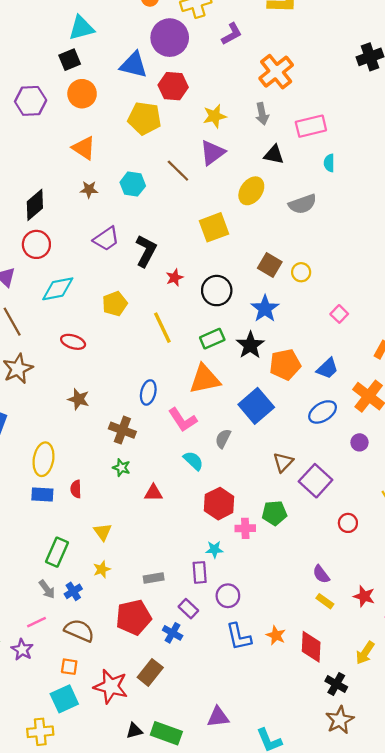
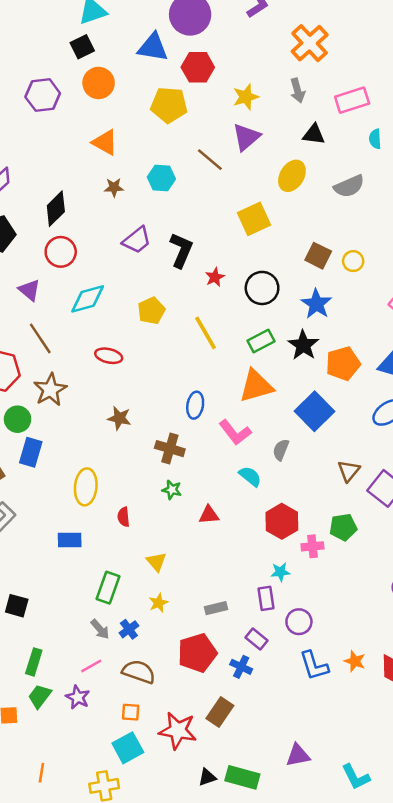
blue rectangle: (42, 495) -> (70, 540), moved

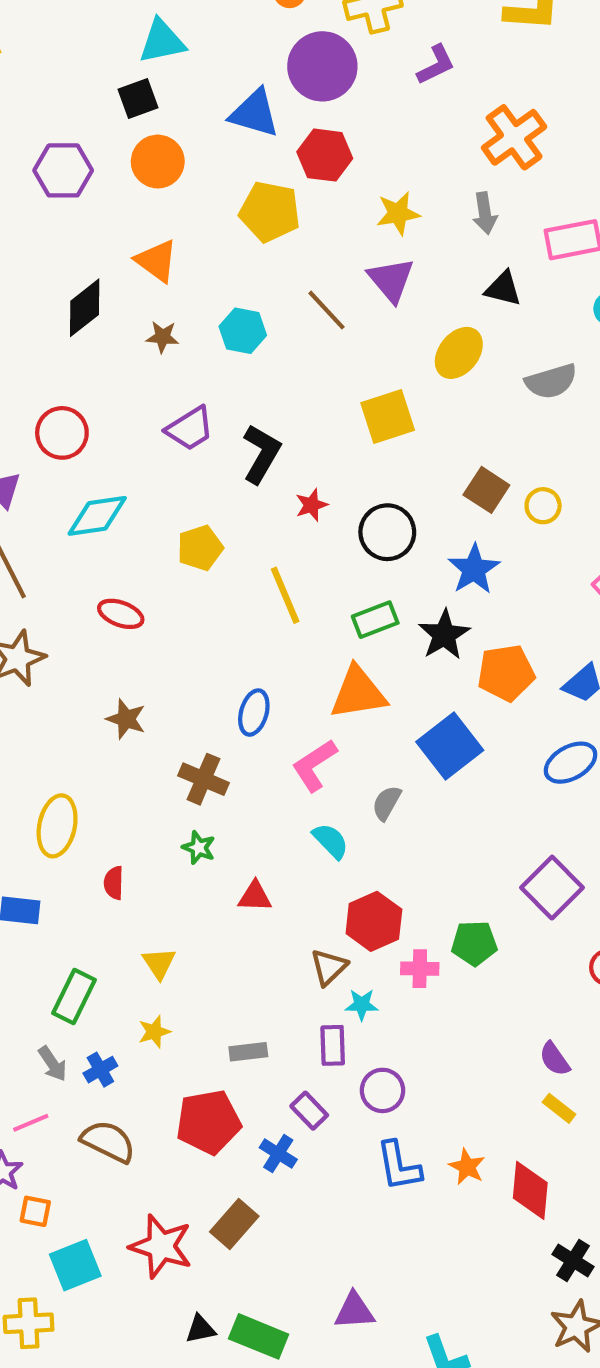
purple triangle: (246, 137) -> (391, 280), turned -36
black diamond: (56, 209) -> (85, 308), moved
pink L-shape: (235, 432) -> (314, 765), turned 88
brown triangle: (349, 471) -> (329, 967), moved
orange square: (131, 712) -> (35, 1211), moved

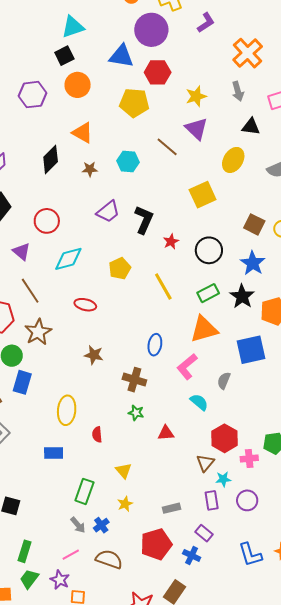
blue square: (450, 746) -> (251, 350), turned 32
purple circle: (383, 1090) -> (247, 500), moved

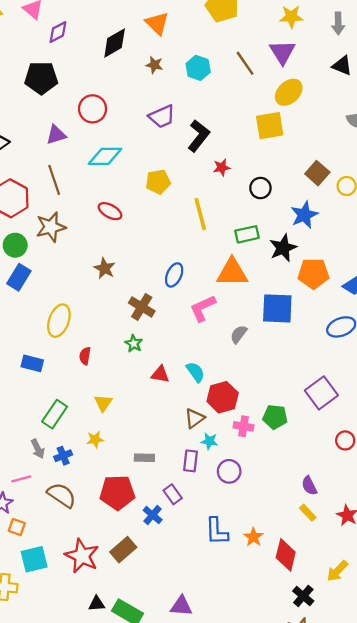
yellow ellipse: (233, 160) -> (289, 92), moved
black circle: (209, 250) -> (260, 188), size x0.7
purple triangle: (22, 252) -> (56, 135), turned 48
cyan semicircle: (199, 402) -> (196, 372), moved

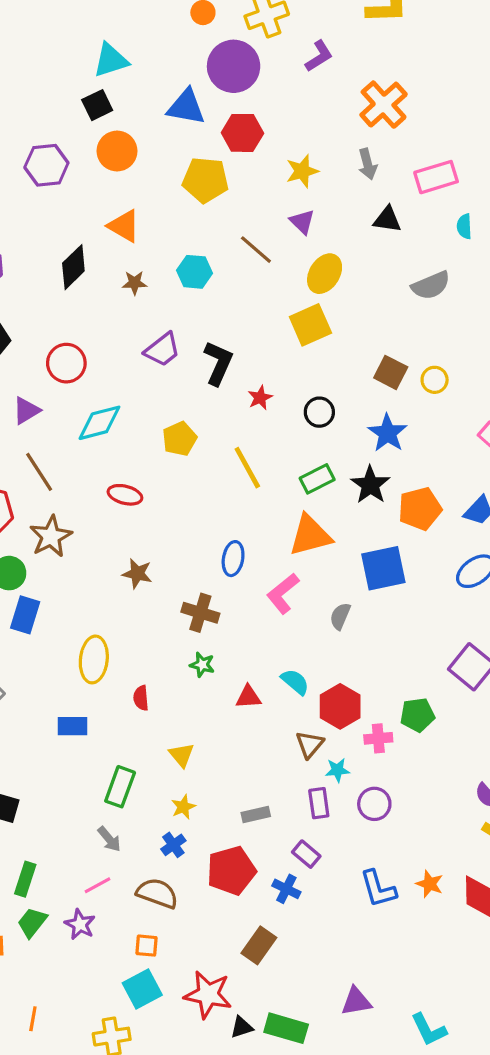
purple triangle: (282, 52) -> (302, 222), size x0.7
blue cross: (63, 456) -> (173, 845), moved
orange square: (17, 527) -> (147, 946), moved
red star: (82, 556) -> (208, 995), moved

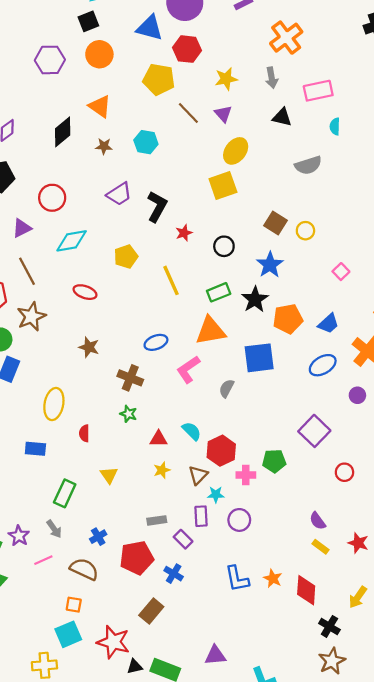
brown line: (256, 250) -> (188, 113), moved
blue ellipse: (233, 559) -> (156, 342), turned 55
yellow star: (183, 807) -> (162, 470), moved
purple rectangle: (306, 854) -> (183, 539), moved
purple star: (80, 924) -> (19, 536), moved

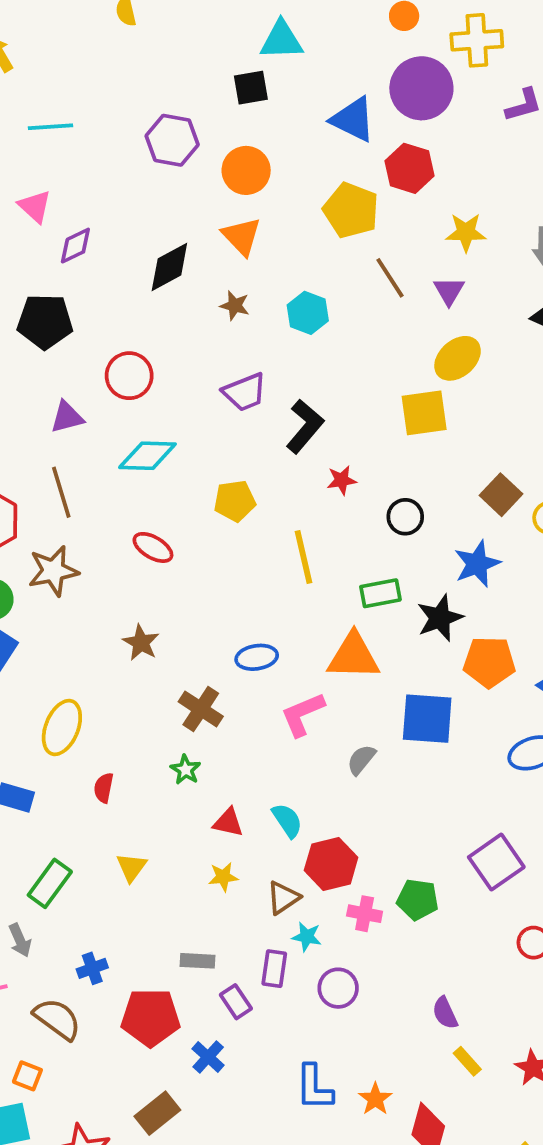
orange circle: (99, 54) -> (246, 170), moved
purple semicircle: (318, 521) -> (445, 1013), moved

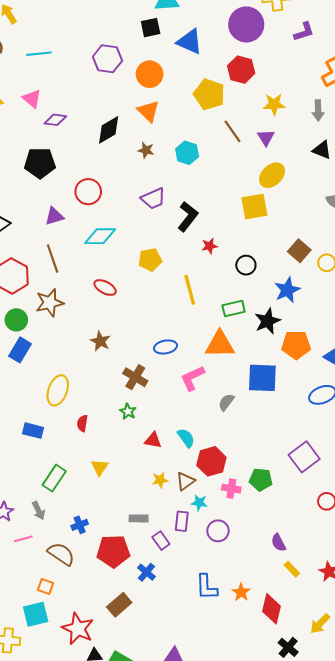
blue triangle: (353, 119) -> (190, 42), moved
purple diamond: (75, 246) -> (55, 120), turned 35
yellow star: (223, 877) -> (160, 480), moved

